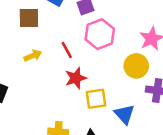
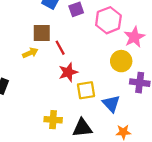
brown square: (29, 18) -> (42, 33), moved
pink hexagon: (100, 34) -> (108, 20), moved

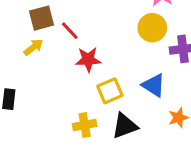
red star: (68, 72) -> (88, 59), turned 30
yellow square: (86, 90) -> (110, 91), moved

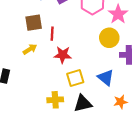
red line: (70, 31) -> (52, 34), turned 40
yellow arrow: (33, 47) -> (30, 49), moved

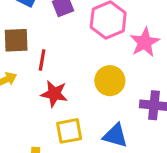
yellow circle: (109, 38) -> (110, 81), moved
blue triangle: (106, 78) -> (115, 136), turned -30

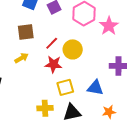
red line: (42, 60) -> (52, 43), moved, turned 40
yellow circle: (110, 81) -> (73, 49), moved

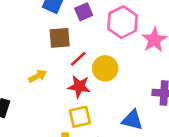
brown square: (26, 32) -> (60, 38), moved
yellow square: (65, 87) -> (80, 117), moved

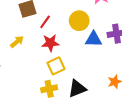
yellow circle: (105, 68) -> (79, 21), moved
blue triangle: (132, 120) -> (94, 39), moved

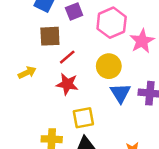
blue triangle: (94, 39) -> (120, 93), turned 42
yellow square: (56, 66) -> (83, 118), moved

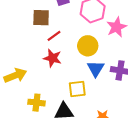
yellow arrow: (27, 73) -> (15, 75), moved, size x1.5
yellow square: (83, 118) -> (77, 89), moved

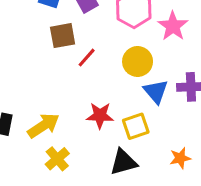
red star: (52, 58) -> (100, 115), moved
yellow cross: (36, 103) -> (57, 159), moved, turned -35

